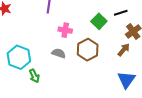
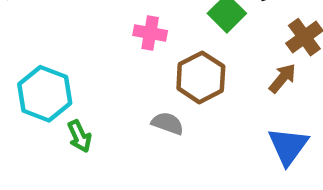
gray semicircle: (59, 53) -> (168, 123), moved

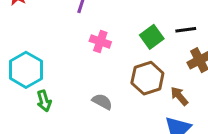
brown hexagon: (201, 77) -> (147, 78), moved
brown arrow: (282, 78) -> (179, 96), moved, turned -90

